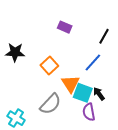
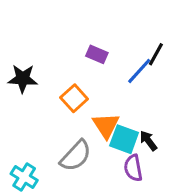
purple rectangle: (65, 27) -> (97, 54), moved
blue line: (93, 62) -> (139, 71), moved

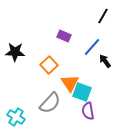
black line: (156, 54) -> (103, 16), moved
black arrow: (148, 141) -> (105, 61), moved

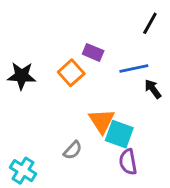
blue line: (92, 47) -> (134, 68), turned 36
orange square: (49, 65) -> (71, 73), moved
gray semicircle: (50, 103) -> (73, 150), size x0.6

